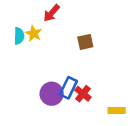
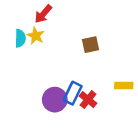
red arrow: (52, 13) -> (43, 14), moved
yellow rectangle: (117, 111) -> (124, 86), moved

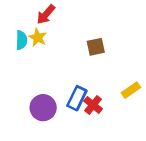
yellow rectangle: (124, 86) -> (131, 90), turned -36
purple circle: (55, 100) -> (43, 108), moved

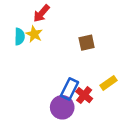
yellow rectangle: (131, 90) -> (109, 83), moved
purple circle: (43, 108) -> (62, 107), moved

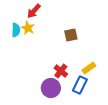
blue rectangle: (69, 89) -> (80, 85), moved
red cross: (84, 95) -> (61, 71), moved

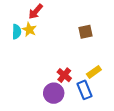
brown square: (71, 35) -> (85, 32), moved
blue rectangle: (80, 85) -> (84, 90), turned -48

